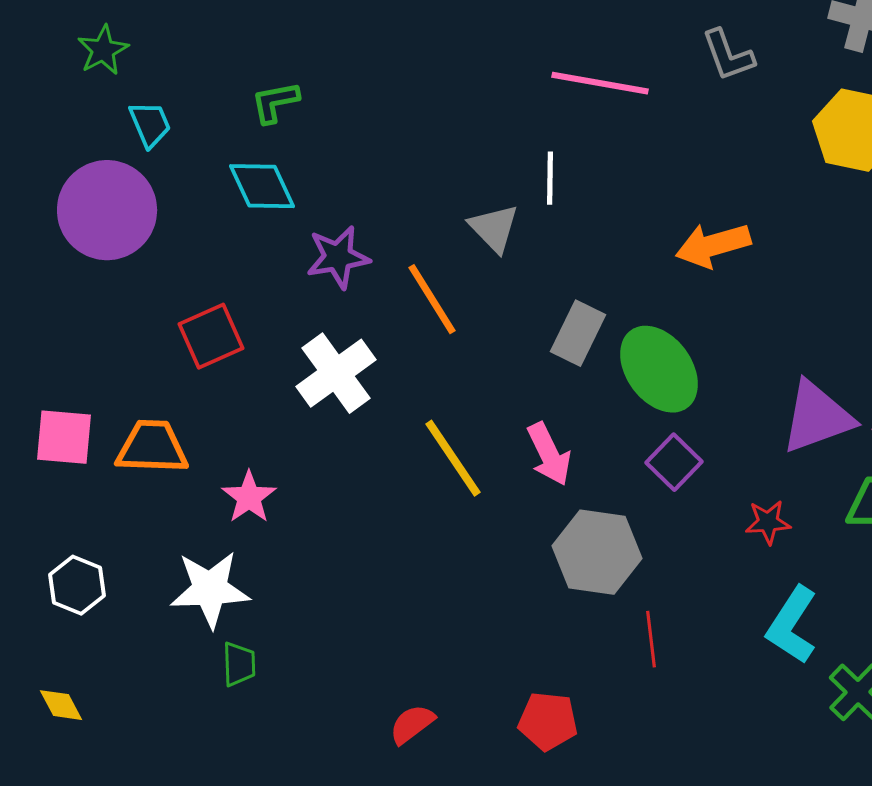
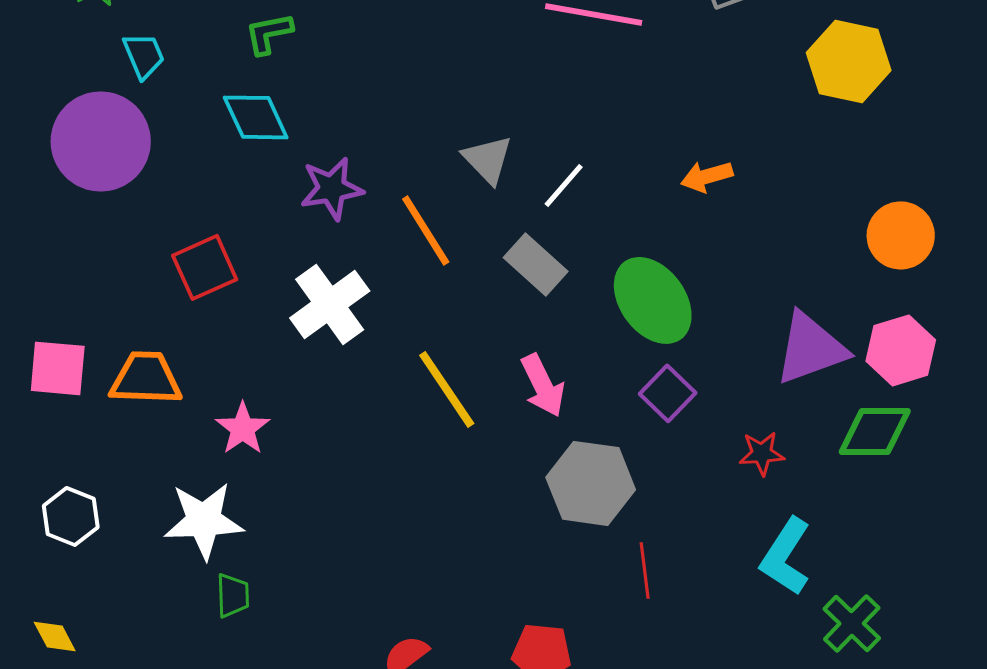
white line: (550, 178) -> (564, 185), moved, turned 40
orange arrow: (713, 245) -> (707, 176), size x0.7
gray rectangle: (578, 333) -> (536, 264), moved, turned -74

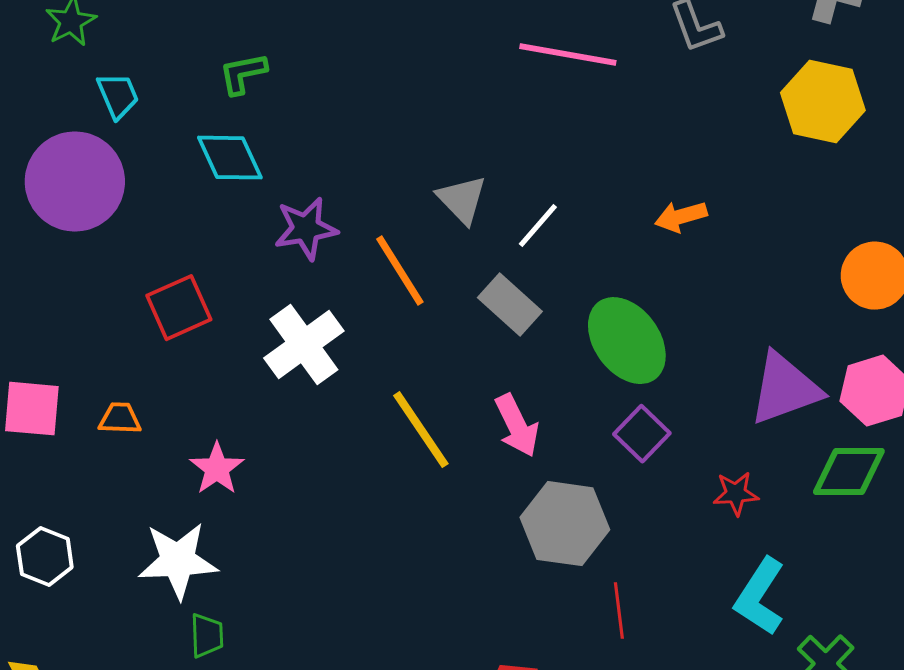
orange trapezoid: (146, 378) -> (120, 419), size x0.6

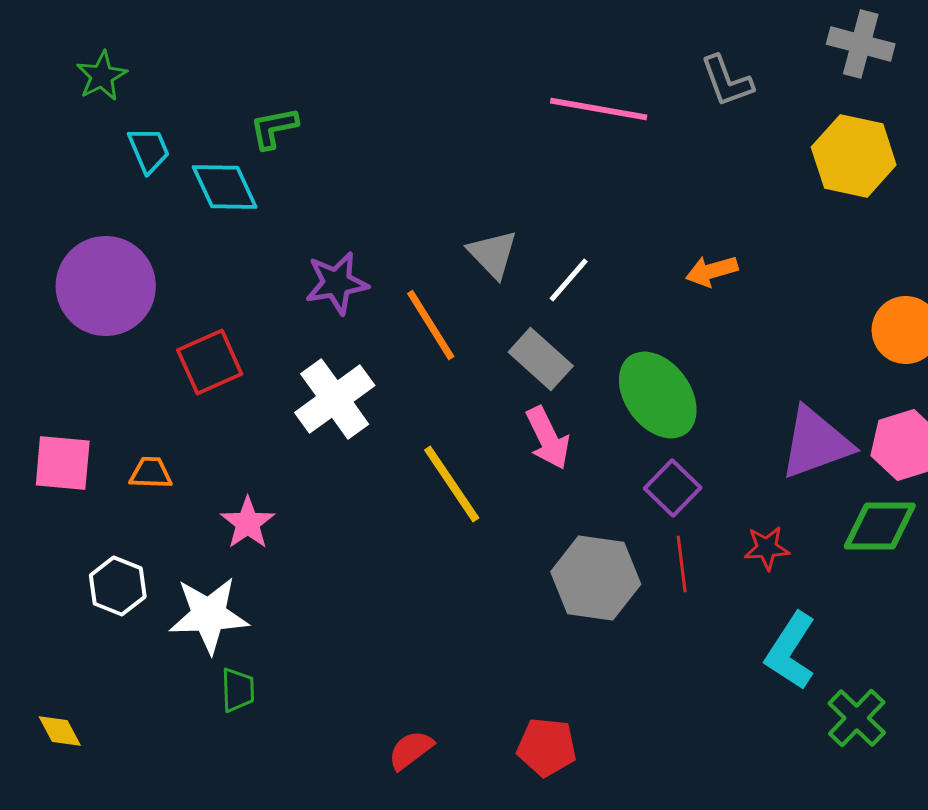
cyan diamond: (230, 158) -> (225, 187), moved
purple circle: (75, 182) -> (106, 286), moved
pink arrow: (517, 426) -> (548, 438), moved
white hexagon: (45, 557) -> (118, 586), moved
red line: (619, 611) -> (682, 564), moved

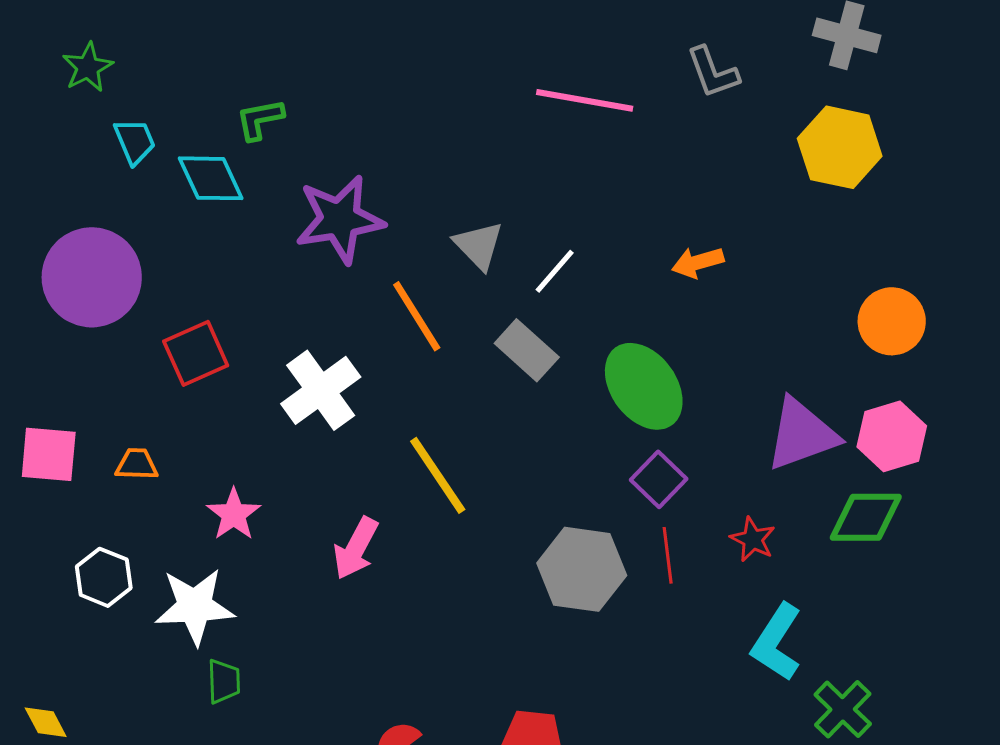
purple star: (337, 283) -> (340, 219), moved, size x1.4
pink arrow: (548, 438) -> (356, 548), moved, turned 54
red star: (767, 548) -> (753, 539), turned 30

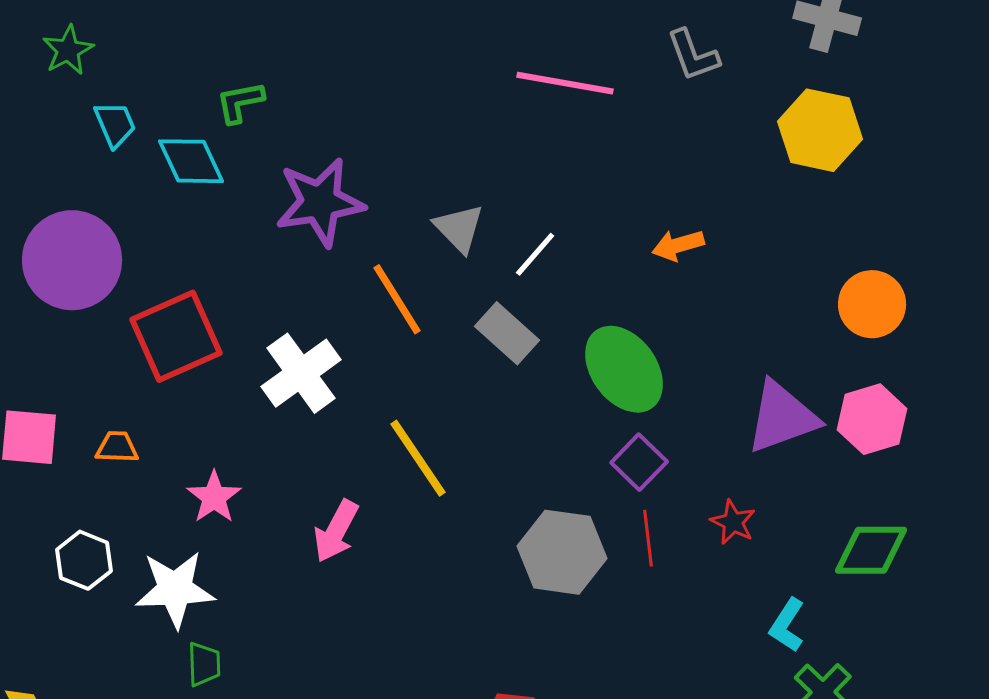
red square: (196, 353) -> (176, 336), size x1.4
green diamond: (866, 517) -> (871, 550), moved
cyan L-shape: (777, 642) -> (787, 625), moved, size x0.7

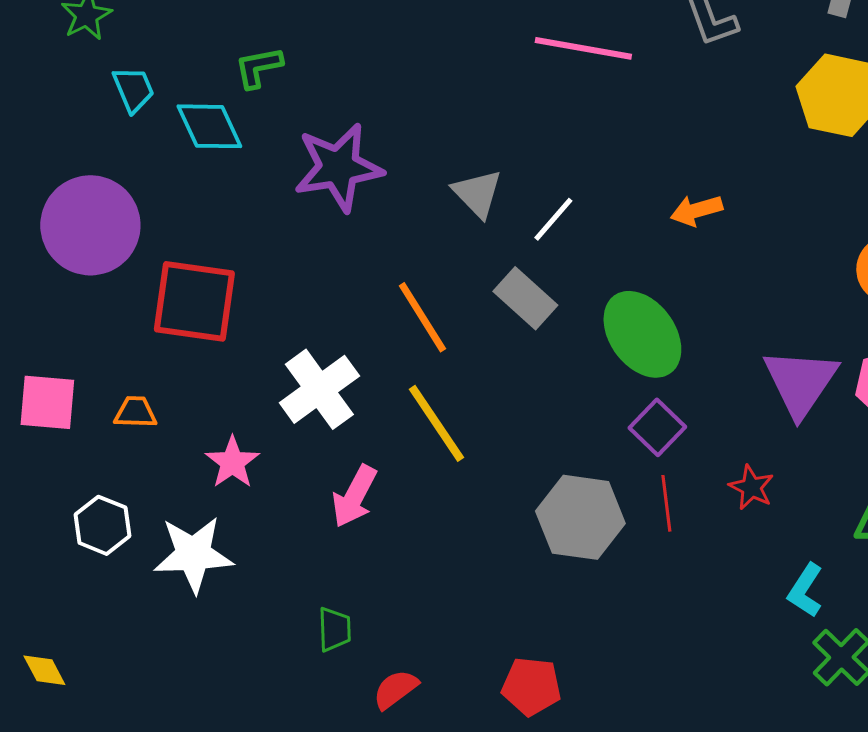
orange line: (397, 299) -> (422, 317), moved
red square: (176, 336) -> (194, 301), turned 32
white cross: (301, 373) -> (319, 389), moved
purple triangle: (782, 417) -> (800, 382), turned -36
green trapezoid: (204, 664) -> (334, 629), moved

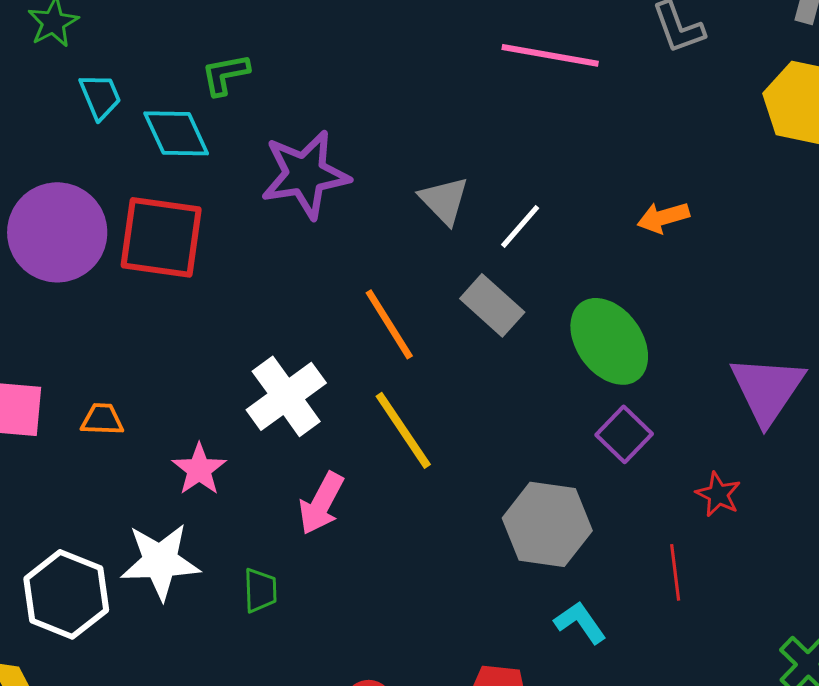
red square: (194, 301) -> (161, 237), moved
red line: (666, 503) -> (675, 572), moved
white hexagon: (102, 525) -> (66, 594), moved, size x1.5
cyan L-shape: (805, 590) -> (580, 622), moved, turned 112
green trapezoid: (334, 629) -> (260, 590), moved

